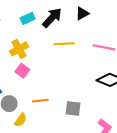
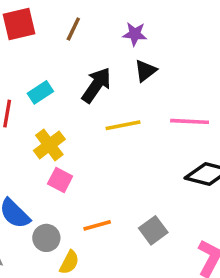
cyan rectangle: (28, 18) -> (40, 92), moved
gray square: (73, 108) -> (153, 230), turned -35

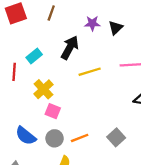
purple star: (135, 34) -> (92, 23), moved
black triangle: (145, 71) -> (116, 28), moved
gray circle: (46, 238) -> (55, 138), moved

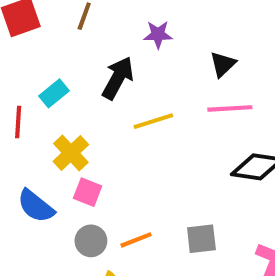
black triangle: (116, 28) -> (223, 64), moved
blue semicircle: (26, 136) -> (36, 206), moved
gray square: (116, 137) -> (201, 239), turned 36

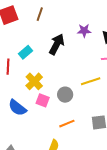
purple star: (158, 35) -> (84, 31), moved
yellow line: (153, 121) -> (91, 81), moved
gray circle: (91, 241) -> (65, 95), moved

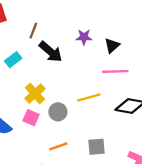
brown line: (40, 14) -> (33, 31), moved
black arrow: (57, 44) -> (51, 52), turned 100
yellow cross: (34, 81) -> (35, 94), moved

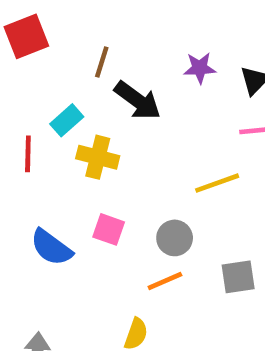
yellow cross: (35, 94) -> (98, 157), moved, turned -30
gray circle: (58, 112) -> (175, 238), moved

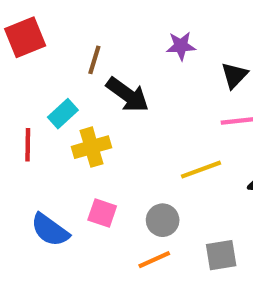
purple star: (200, 68) -> (181, 46), moved
yellow cross: (98, 157) -> (92, 147), turned -30

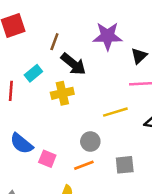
purple star: (181, 46) -> (108, 36), size x1.6
yellow cross: (92, 147) -> (62, 93), moved
pink square: (102, 213) -> (47, 159), moved

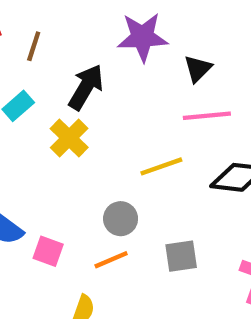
brown line: (54, 42) -> (34, 46), moved
black arrow: (73, 64) -> (86, 87), turned -96
yellow cross: (62, 93) -> (69, 138), turned -30

